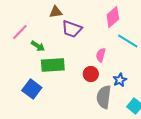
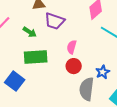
green arrow: (38, 46) -> (30, 32), moved
pink semicircle: (101, 55) -> (72, 47), moved

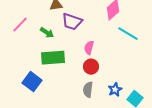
blue star: (103, 72) -> (115, 90), moved
gray semicircle: (87, 89) -> (88, 90), moved, size x0.7

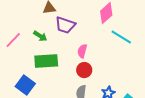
pink line: (20, 25) -> (13, 40), moved

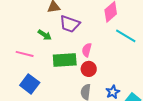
pink line: (13, 40) -> (25, 54), moved, turned 60
green rectangle: (46, 61) -> (65, 60), moved

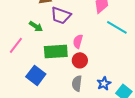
pink line: (25, 54) -> (16, 45), turned -66
blue square: (30, 84) -> (36, 75), moved

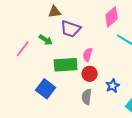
pink line: (16, 45) -> (23, 49), moved
blue star: (104, 83) -> (113, 86), moved

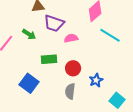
pink semicircle: (88, 55) -> (71, 38), moved, turned 64
green rectangle: (66, 65) -> (49, 59), size x0.7

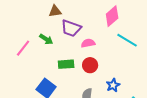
red circle: (73, 68) -> (90, 65), moved

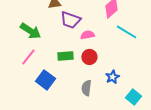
green arrow: (46, 39) -> (30, 31), moved, size x1.5
pink line: (23, 48) -> (28, 57), moved

